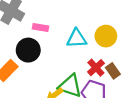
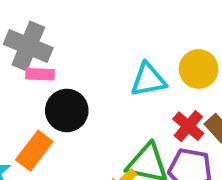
pink rectangle: (40, 27) -> (40, 74), moved

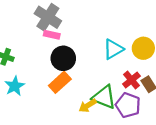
cyan triangle: (148, 80) -> (113, 49), turned -30
orange rectangle: (34, 151) -> (60, 82), moved

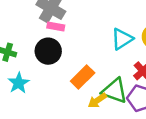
black circle: (63, 58) -> (48, 51), moved
orange rectangle: (60, 82) -> (83, 77), moved

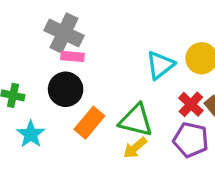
orange rectangle: (83, 77) -> (89, 123), moved
green triangle: (115, 91) -> (136, 120), moved

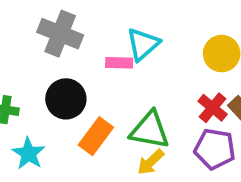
pink rectangle: (72, 56) -> (119, 63), moved
cyan triangle: (160, 65) -> (143, 44), moved

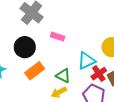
cyan triangle: (143, 44) -> (86, 61), moved
green triangle: (150, 130) -> (63, 76), size x0.7

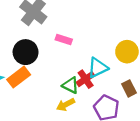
orange rectangle: (35, 71) -> (19, 77), moved
red cross: (99, 74) -> (86, 79), moved

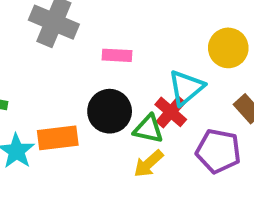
black circle: (26, 52) -> (110, 111), moved
orange rectangle: (19, 77) -> (58, 138), turned 45

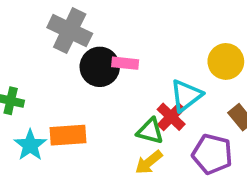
black circle: (110, 111) -> (100, 67), moved

